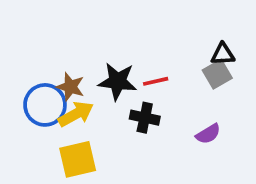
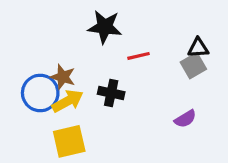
black star: (118, 81) -> (105, 27), moved
red line: (156, 81) -> (139, 56), moved
black cross: (145, 118) -> (111, 93), moved

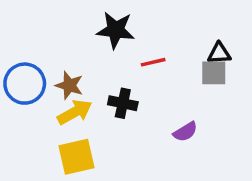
gray square: (193, 66) -> (214, 73), turned 30
blue circle: (40, 93) -> (25, 84), moved
purple semicircle: (185, 119) -> (185, 132), moved

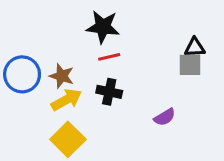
red line: (153, 62) -> (109, 57), moved
yellow square: (76, 157) -> (68, 139), turned -32

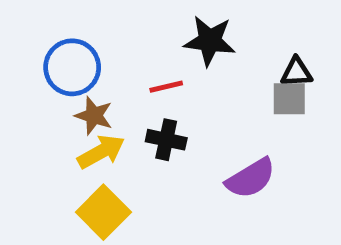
black star: (103, 27) -> (210, 41), moved
blue circle: (22, 74) -> (72, 67), moved
purple semicircle: (165, 117) -> (251, 178), size x1.5

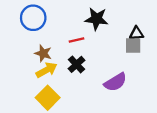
blue circle: (72, 67) -> (33, 18), moved
black cross: (166, 140) -> (77, 64), turned 35

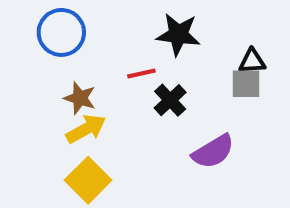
black cross: (77, 64) -> (170, 100), moved

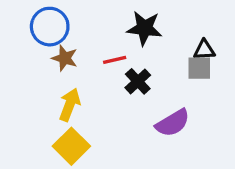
brown star: (80, 98) -> (65, 58), moved
yellow arrow: (86, 129) -> (70, 105), turned -40

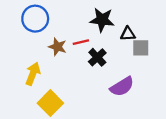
black triangle: (204, 50) -> (128, 34), moved
brown star: (65, 58) -> (57, 47), moved
yellow arrow: (70, 105) -> (33, 74), moved

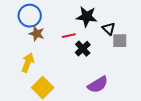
black triangle: (128, 34) -> (109, 29), turned 48
brown star: (57, 47) -> (37, 34), moved
purple semicircle: (122, 87) -> (98, 85), moved

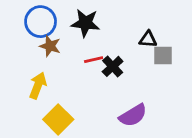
black star: (87, 17) -> (85, 23), moved
black triangle: (109, 29) -> (148, 39), turned -40
red line: (69, 36) -> (94, 60), moved

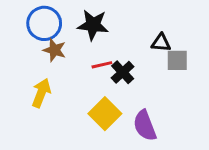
purple semicircle: (133, 115) -> (145, 126), turned 100
yellow square: (58, 119) -> (105, 114), moved

